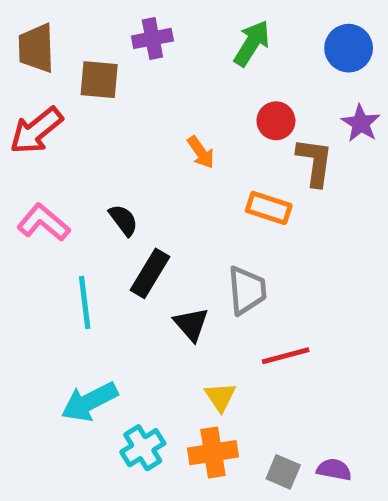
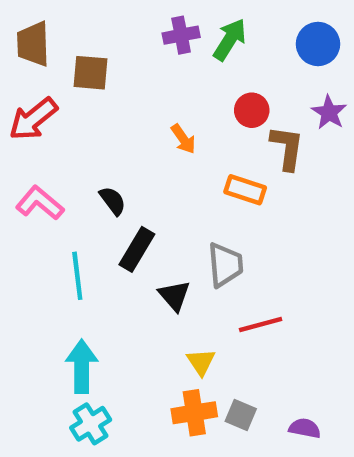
purple cross: (152, 38) -> (181, 35), moved
cyan arrow: (89, 402) -> (82, 366), turned 117
cyan cross: (143, 448) -> (91, 424), moved
gray square: (283, 472) -> (241, 415), moved

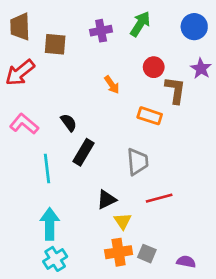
purple cross: (181, 35) -> (101, 31), moved
black triangle: (174, 296) -> (106, 200), moved, turned 45

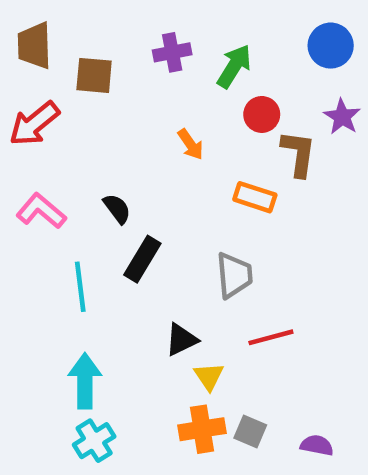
green arrow: (140, 24) -> (234, 66), moved

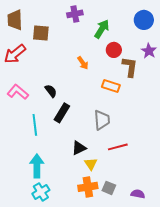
purple cross: (172, 52) -> (75, 14), moved

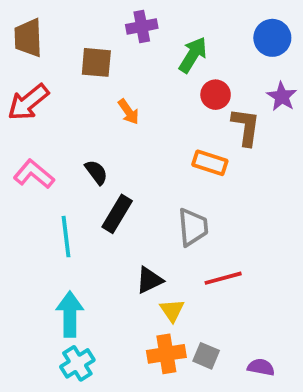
brown square: (41, 33) -> (96, 62), moved
orange arrow: (83, 63) -> (128, 112), moved

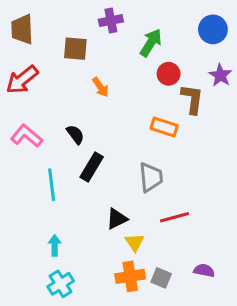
cyan arrow: (70, 314) -> (55, 245), size x0.6
purple semicircle: (261, 367) -> (204, 271), moved

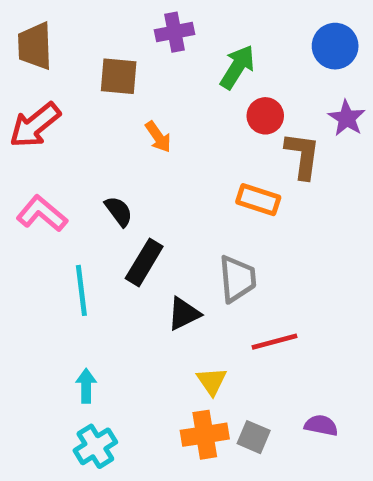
black triangle: (117, 219) -> (184, 314), moved

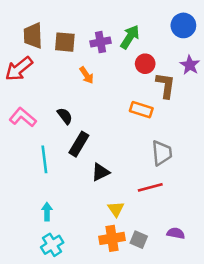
purple cross: (174, 32) -> (101, 42), moved
brown trapezoid: (35, 46) -> (33, 36), moved
gray trapezoid: (237, 279) -> (162, 153), moved

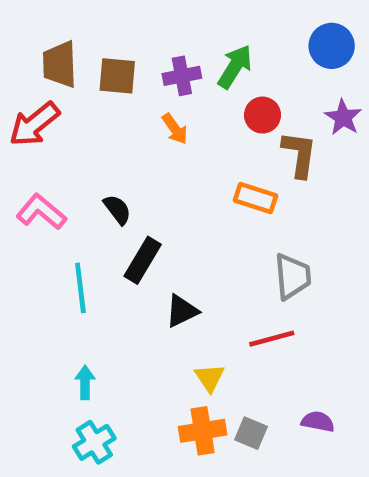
orange arrow: (86, 75) -> (175, 129), moved

